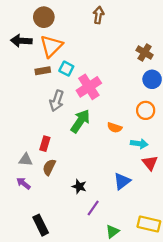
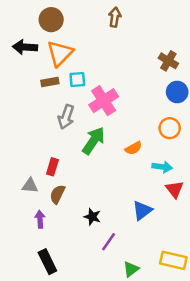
cyan square: (66, 69) -> (77, 80), turned -32
orange semicircle: (115, 128) -> (133, 148), turned -48
purple arrow: (23, 183) -> (40, 219), moved, turned 48

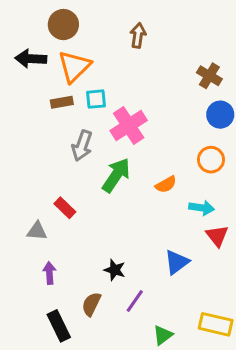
brown arrow: (115, 17) -> (138, 35), moved
red rectangle: (52, 167) -> (65, 208), turned -63
brown semicircle: (57, 194) -> (91, 304), moved

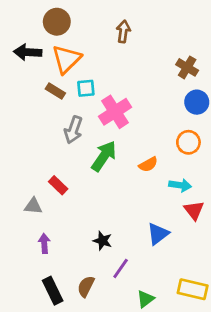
brown rectangle: (62, 102) -> (55, 91), turned 42
brown semicircle: (91, 304) -> (86, 286), moved

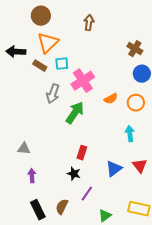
black arrow: (28, 52) -> (16, 52), moved
orange semicircle: (148, 164) -> (111, 99), moved
red rectangle: (58, 185) -> (82, 153), moved, turned 64
cyan arrow: (180, 185) -> (130, 134), turned -105
red triangle: (194, 210) -> (140, 166), moved

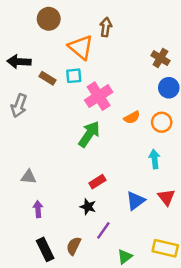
orange triangle: (48, 43) -> (81, 47), moved, turned -35
gray arrow: (53, 94) -> (19, 106), moved
red rectangle: (82, 153) -> (97, 182), turned 40

